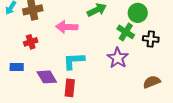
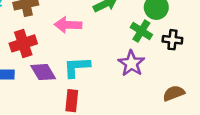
red cross: (31, 42) -> (23, 43), size x1.5
purple diamond: (47, 77) -> (43, 72), moved

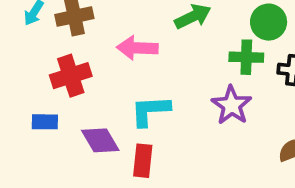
green cross: (141, 31) -> (246, 57), turned -30
purple diamond: (43, 72) -> (100, 140), moved

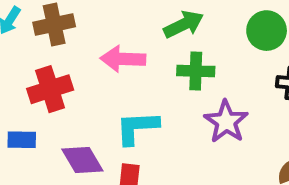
green cross: (246, 57) -> (196, 71), moved

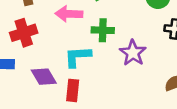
green cross: (196, 71) -> (103, 30), moved

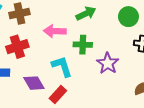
cyan L-shape: (78, 57) -> (62, 66), turned 75
red rectangle: (73, 90) -> (58, 94), turned 36

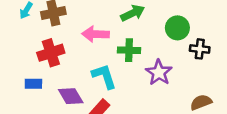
green circle: (128, 17) -> (177, 28), moved

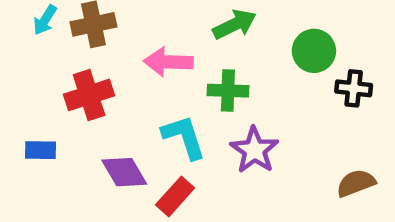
purple star: (159, 73) -> (254, 150), moved
blue rectangle: (33, 84) -> (41, 150), moved

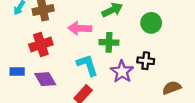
black cross: (354, 88) -> (146, 61), moved
purple diamond: (124, 172) -> (45, 79), moved

